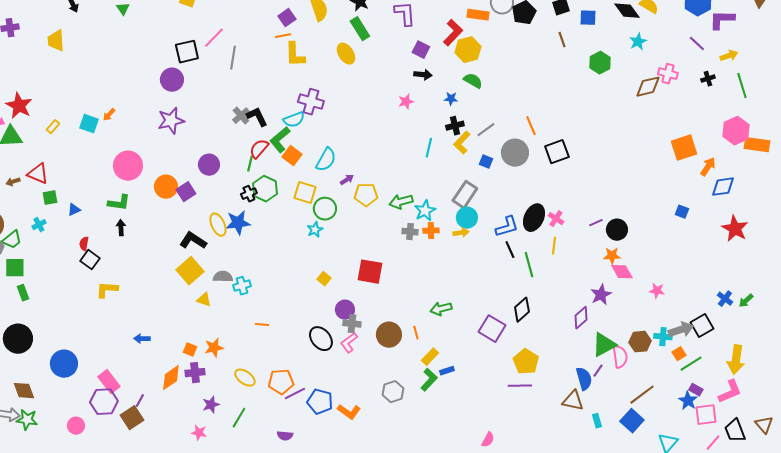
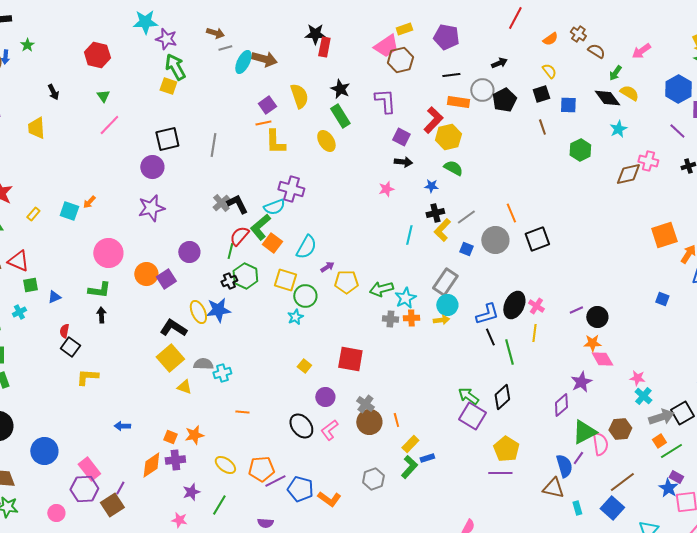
pink line: (214, 38) -> (109, 125), moved
green arrow: (441, 309) -> (468, 396), moved, turned 50
gray cross: (352, 324) -> (365, 404), moved, turned 30
cyan cross: (663, 337) -> (643, 396), moved, turned 36

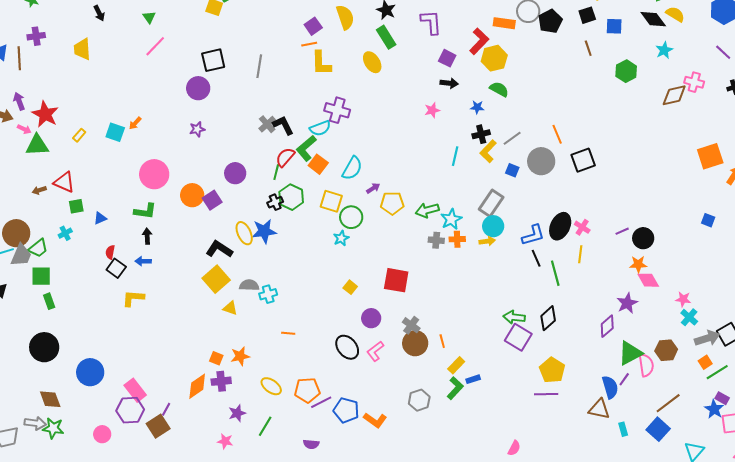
purple star: (151, 208) -> (197, 129), size x0.6
green arrow: (468, 396) -> (514, 317), turned -30
blue arrow: (122, 426) -> (143, 261), moved

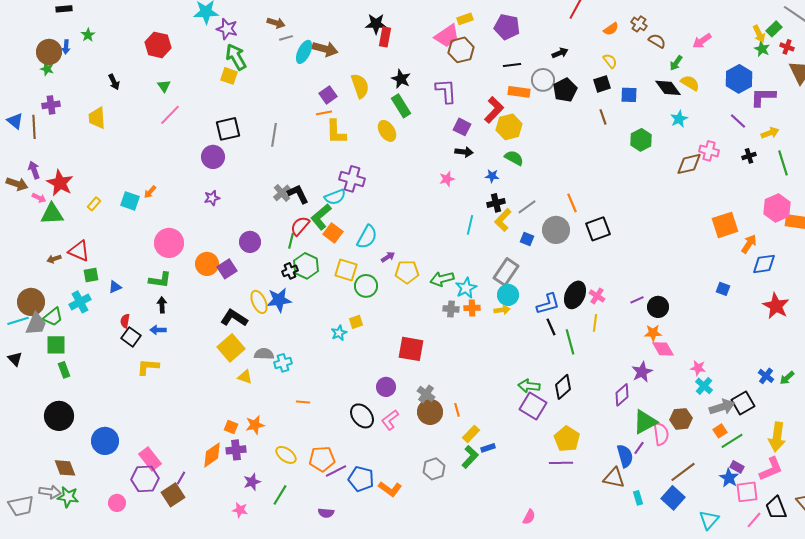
cyan cross: (65, 233) -> (80, 302), size x1.5
cyan star: (341, 238) -> (339, 333), moved
yellow square: (350, 287) -> (356, 322), moved, turned 32

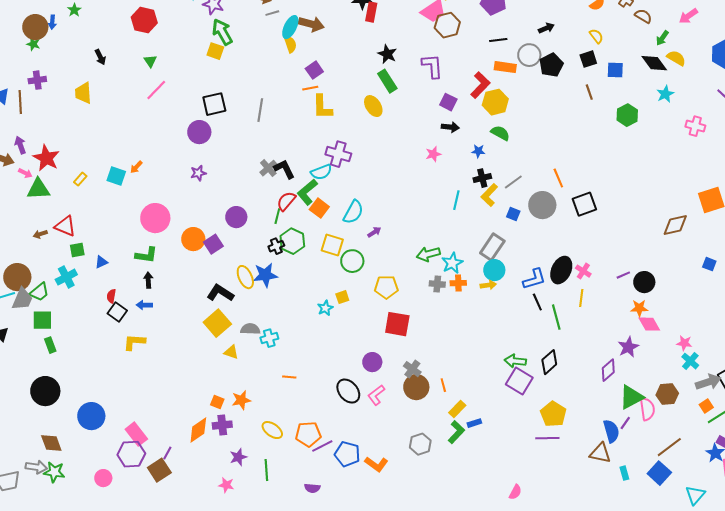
yellow semicircle: (360, 86) -> (290, 44), moved, size x0.7
brown diamond: (689, 164) -> (675, 225), moved
yellow pentagon: (407, 272) -> (386, 287), moved
green line: (280, 495) -> (266, 470), turned -35

